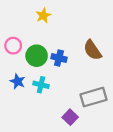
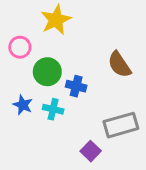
yellow star: (43, 15) -> (56, 20), size x1.5
pink circle: (13, 46) -> (20, 47), moved
blue cross: (59, 58) -> (76, 86), moved

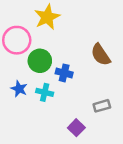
pink circle: (20, 47) -> (17, 40), size x1.5
gray rectangle: (121, 125) -> (102, 106), size x0.6

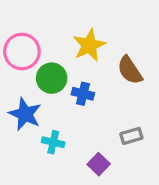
yellow star: (47, 17) -> (89, 45), moved
blue star: (19, 89) -> (25, 114), size x1.5
cyan cross: (45, 92) -> (53, 142), moved

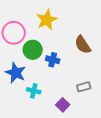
yellow star: (89, 45) -> (47, 20), moved

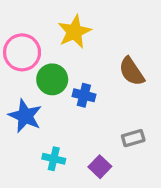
cyan cross: (34, 91) -> (54, 159), moved

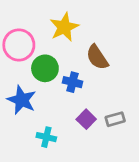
brown semicircle: (132, 71) -> (97, 57), moved
purple square: (100, 167) -> (86, 119), moved

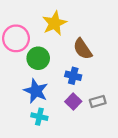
blue cross: (72, 82) -> (73, 76), moved
blue star: (22, 100) -> (36, 91), moved

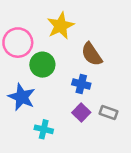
blue star: (36, 91) -> (22, 97), moved
gray rectangle: (98, 101) -> (108, 112), turned 35

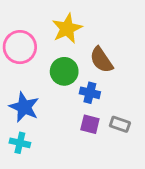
green circle: (42, 65) -> (64, 71), moved
purple square: (81, 112) -> (90, 124), turned -30
cyan cross: (44, 129) -> (20, 143), moved

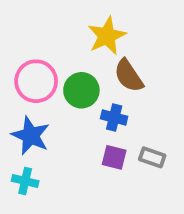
yellow star: (67, 28) -> (107, 36), moved
pink circle: (20, 47) -> (36, 81), moved

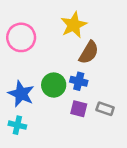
brown semicircle: (129, 76) -> (89, 52), turned -115
pink circle: (36, 81) -> (21, 37), moved
green circle: (81, 90) -> (54, 85), moved

